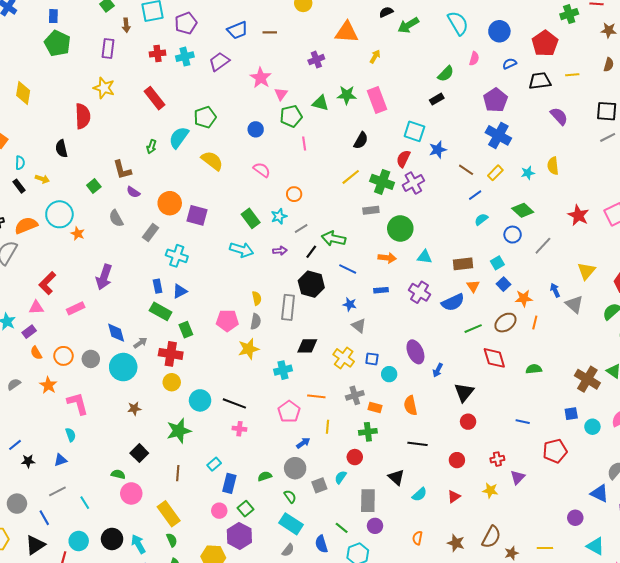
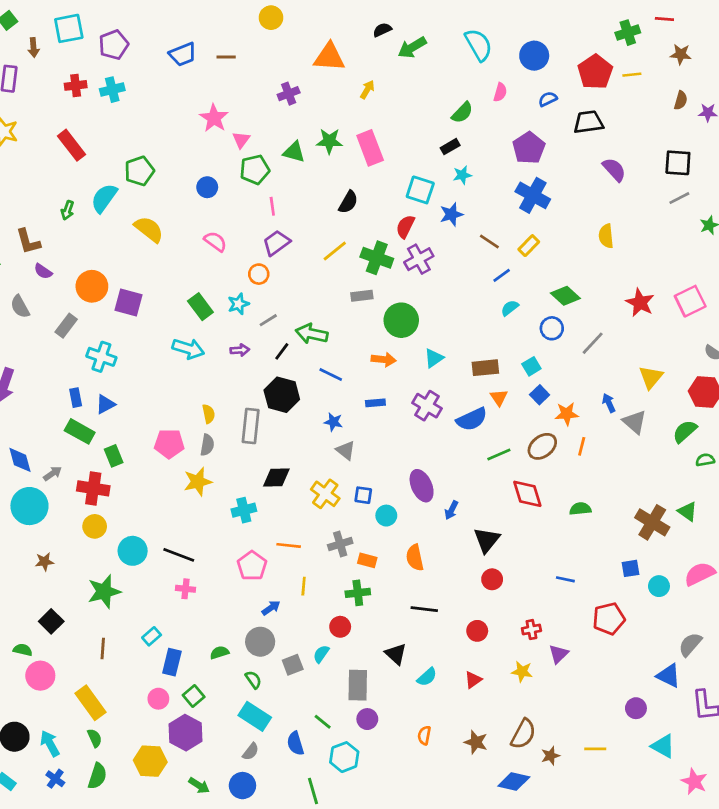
purple trapezoid: (219, 62) -> (276, 243), moved
yellow line: (572, 75) -> (632, 75), moved
cyan star: (528, 173) -> (462, 175), moved
cyan triangle: (425, 257) -> (434, 358), turned -42

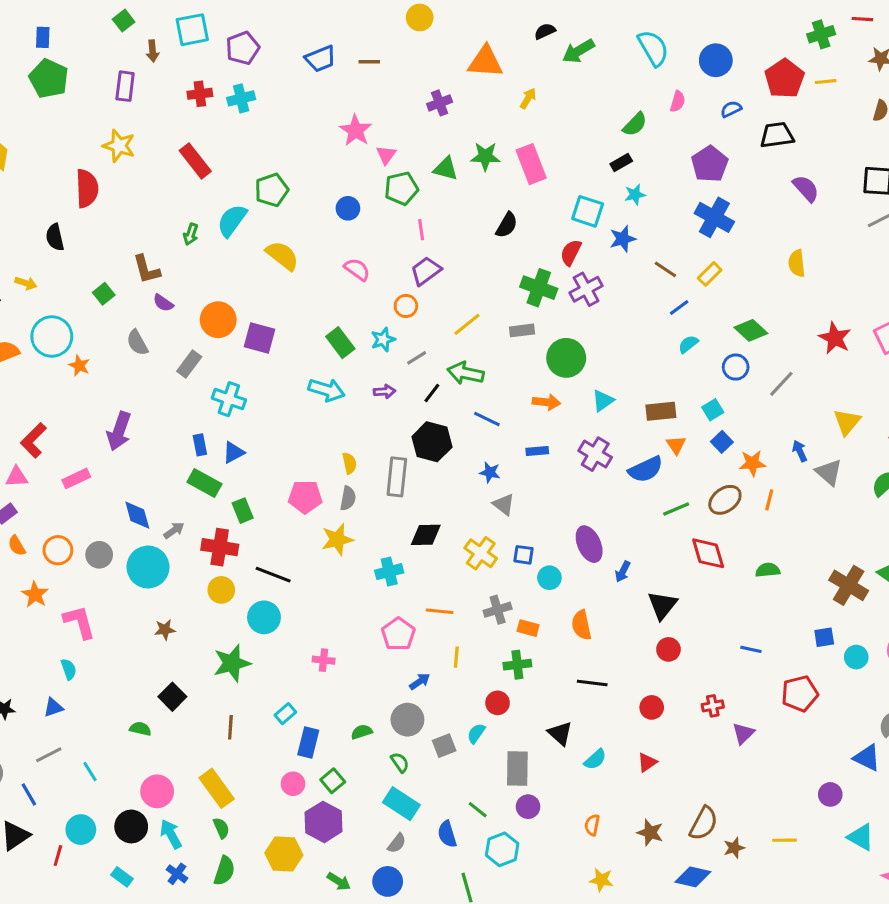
yellow line: (335, 251) -> (467, 324), moved
black line: (179, 555) -> (273, 575), moved
yellow star: (522, 672) -> (601, 880), moved
pink circle: (40, 676) -> (157, 791), moved

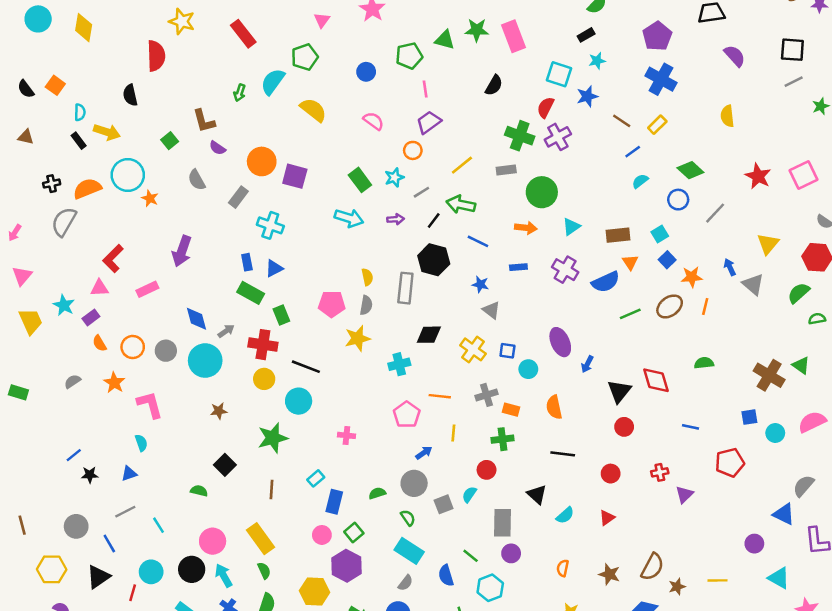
pink triangle: (386, 155) -> (322, 20), moved
yellow arrow: (26, 283) -> (107, 132), size x1.5
red diamond: (708, 553) -> (656, 380), moved

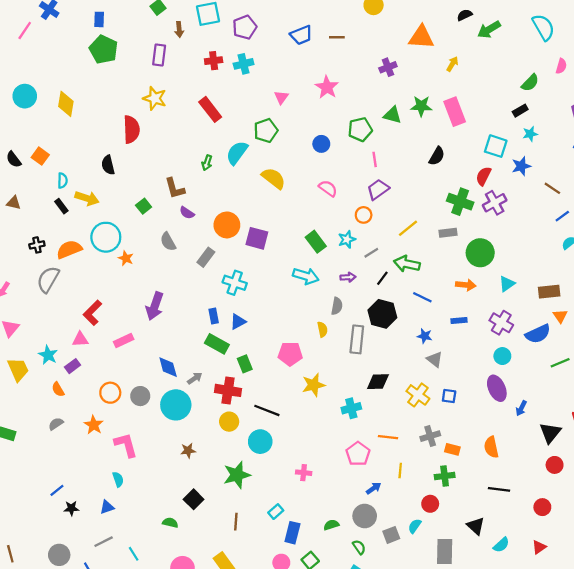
gray semicircle: (366, 305) -> (337, 306), moved
orange semicircle: (100, 343) -> (58, 389), moved
cyan circle: (528, 369) -> (502, 356), moved

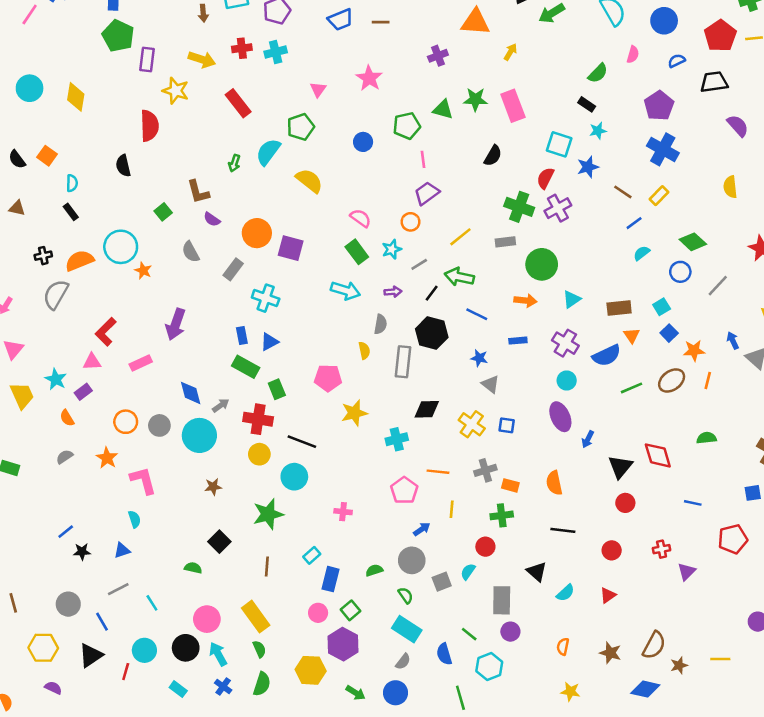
purple rectangle: (159, 55) -> (147, 59), moved
black rectangle: (520, 111) -> (587, 104), turned 64
pink semicircle: (328, 188) -> (361, 218), moved
yellow arrow: (87, 198) -> (202, 59), moved

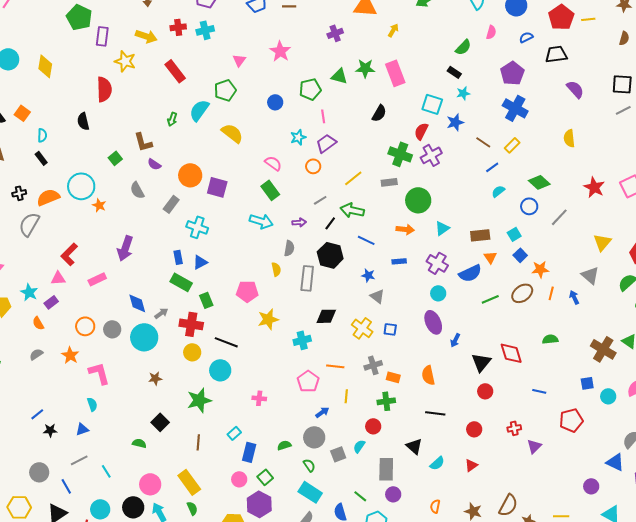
cyan star: (392, 249) -> (298, 137), moved
blue arrow: (733, 341) -> (574, 297), moved

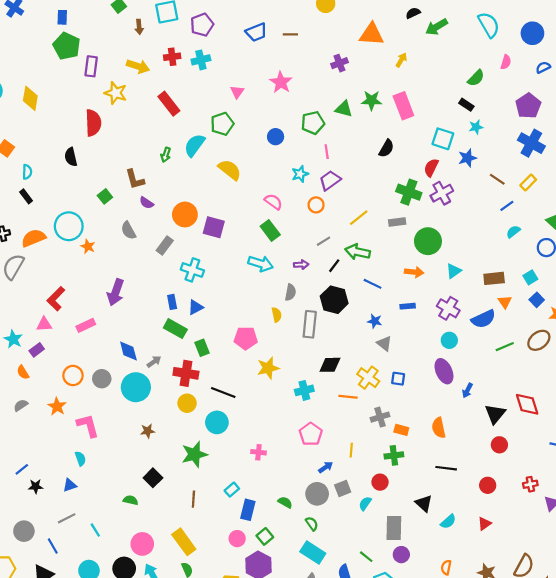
orange line: (335, 366) -> (348, 397), moved
green semicircle: (284, 445) -> (285, 502), turned 48
gray square: (338, 454) -> (343, 488), moved

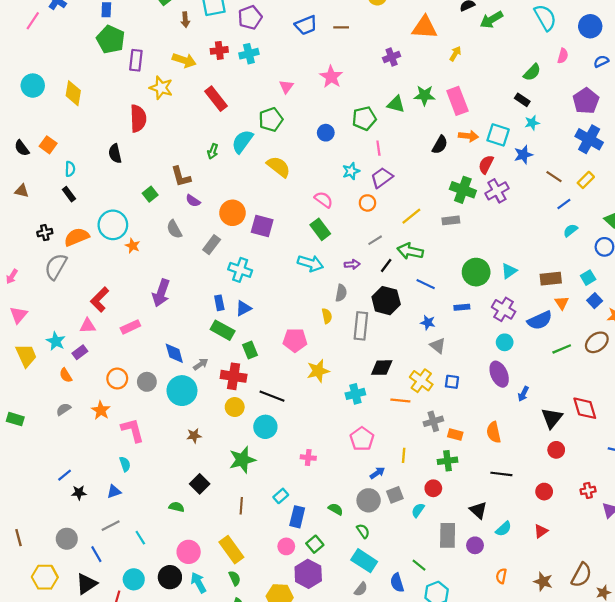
green circle: (428, 241) -> (476, 272), moved
orange arrow: (414, 272) -> (468, 136), moved
purple circle: (401, 555) -> (475, 545), moved

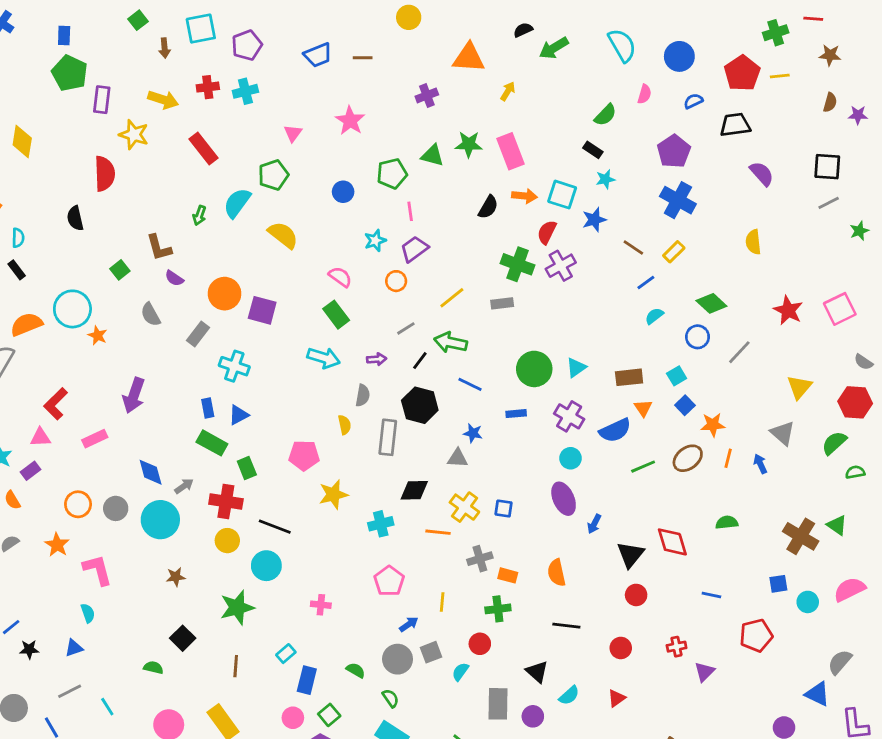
gray triangle: (438, 346) -> (458, 458), moved, turned -35

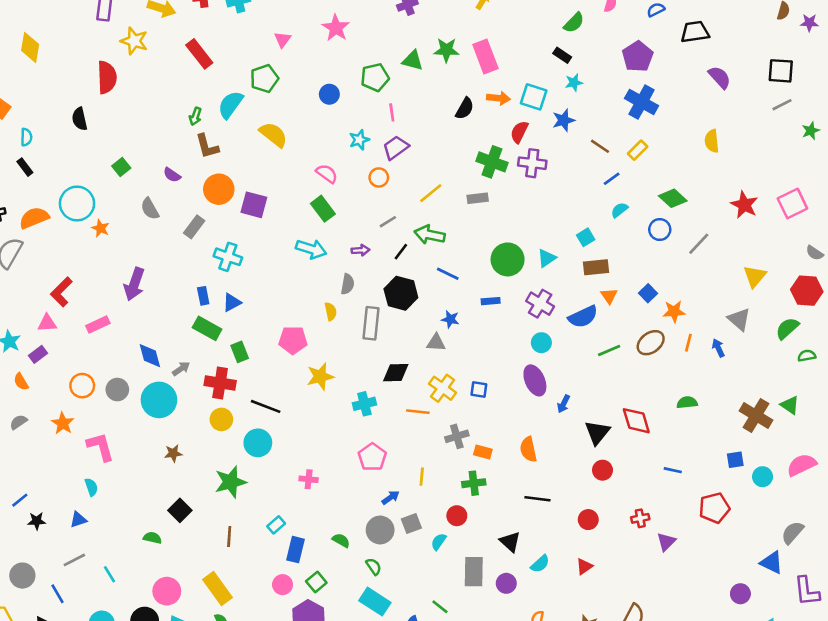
brown L-shape: (159, 248) -> (207, 146), moved
purple cross: (561, 266) -> (532, 163), turned 36
cyan square: (677, 376) -> (586, 237), moved

